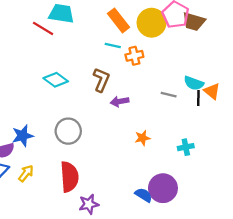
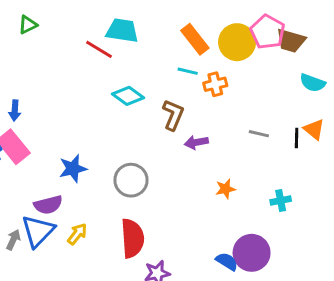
cyan diamond: (56, 80) -> (128, 96), moved
cyan semicircle: (194, 83) -> (313, 83), moved
blue star: (23, 136) -> (73, 169), moved

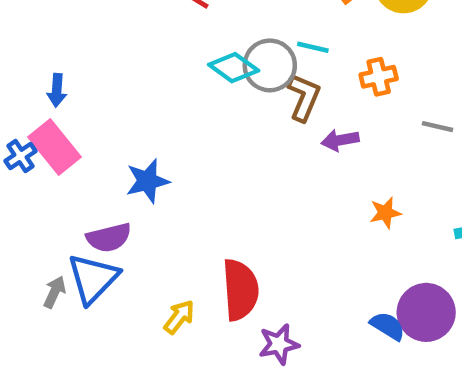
cyan line: (188, 71) -> (313, 47), moved
orange cross: (215, 84) -> (379, 77), moved
gray circle: (131, 180) -> (270, 65), moved
yellow arrow: (77, 234) -> (179, 317), moved

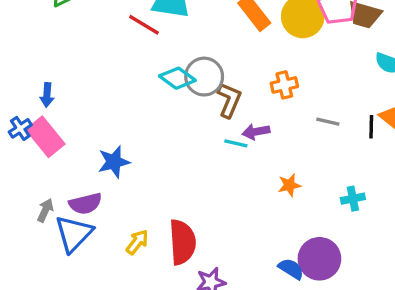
cyan line: (313, 47) -> (236, 143), moved
blue cross: (21, 156) -> (20, 128), moved
gray arrow: (55, 292) -> (45, 210), moved
yellow arrow: (179, 317) -> (137, 242), moved

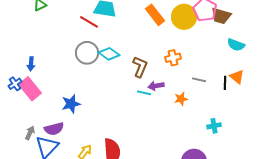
gray circle: (204, 77) -> (87, 53), moved
orange star: (289, 185) -> (181, 99), moved

